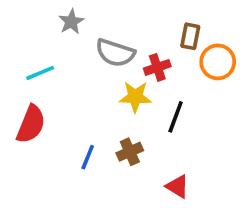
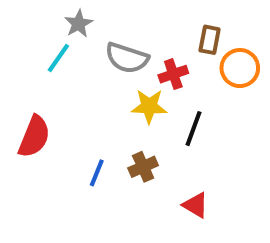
cyan line: (40, 73) -> (58, 58), moved, turned -32

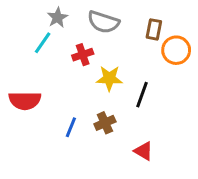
gray semicircle: (127, 58) -> (103, 22), moved
red cross: (173, 74) -> (83, 55), moved
red semicircle: (34, 137) -> (25, 101), turned 68

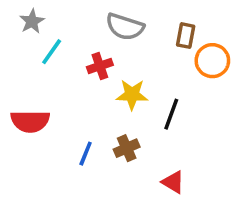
gray star: (57, 18) -> (32, 21), moved

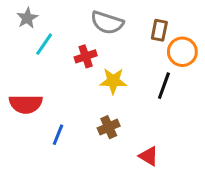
black line: (171, 114) -> (164, 86), moved
blue line: (86, 154) -> (58, 135), moved

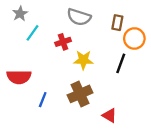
brown cross: (109, 127) -> (80, 94), size x1.5

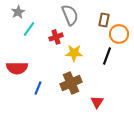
gray semicircle: (79, 17) -> (70, 15), turned -130
red triangle: (109, 115) -> (97, 102), turned 32

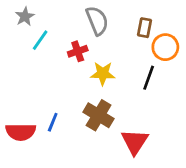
red semicircle: (17, 68) -> (21, 132), moved
brown cross: (71, 83) -> (99, 115), turned -35
red triangle: (97, 102) -> (135, 142), size x1.5

